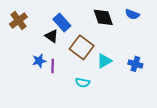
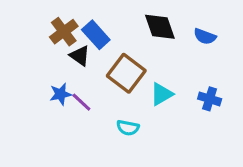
blue semicircle: (132, 14) -> (205, 36), moved
brown cross: (18, 21) -> (64, 32), moved
purple line: (53, 66) -> (81, 102), turned -48

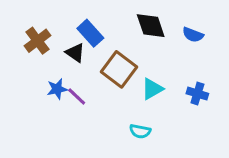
brown cross: (64, 32) -> (38, 41), moved
cyan semicircle: (128, 128) -> (140, 131), moved

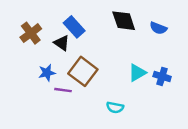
brown square: (119, 69) -> (83, 71), moved
cyan triangle: (152, 89) -> (137, 73), moved
purple line: (77, 97) -> (63, 90), moved, turned -35

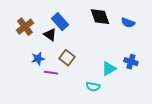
brown square: (83, 71) -> (67, 58), size x0.7
cyan triangle: (137, 73) -> (109, 69), moved

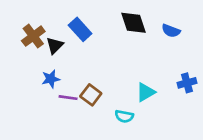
black triangle: (50, 35) -> (55, 45), moved, turned 40
brown square: (67, 58) -> (91, 95), moved
blue cross: (131, 62) -> (187, 83), moved, turned -32

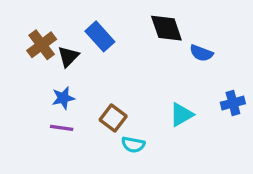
blue semicircle: (171, 31) -> (201, 53), moved
purple line: (68, 98) -> (62, 128), moved
cyan semicircle: (124, 116) -> (133, 145), moved

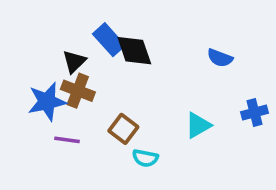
black diamond: (166, 28) -> (134, 51), moved
brown cross: (42, 45) -> (78, 91), moved, turned -32
blue star: (63, 98) -> (47, 102), moved, size x1.5

